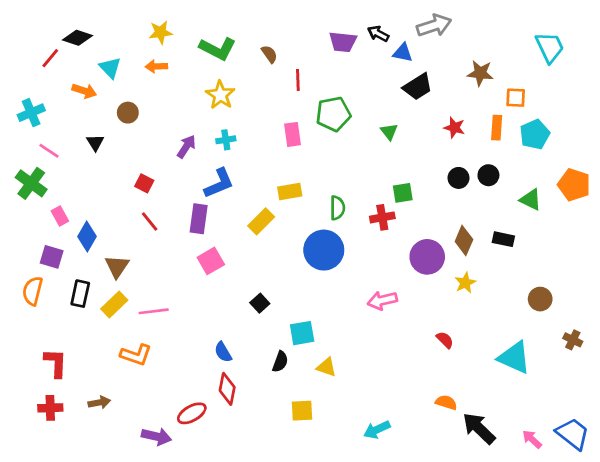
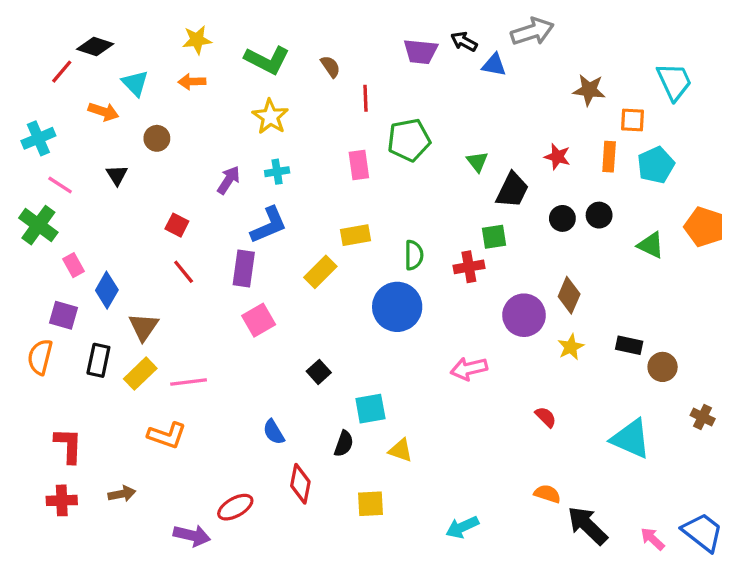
cyan trapezoid: (550, 47) -> (674, 82), moved
black trapezoid: (418, 87) -> (512, 190), moved, turned -32
black rectangle: (503, 239) -> (629, 345), moved
red diamond: (227, 389) -> (300, 484), moved

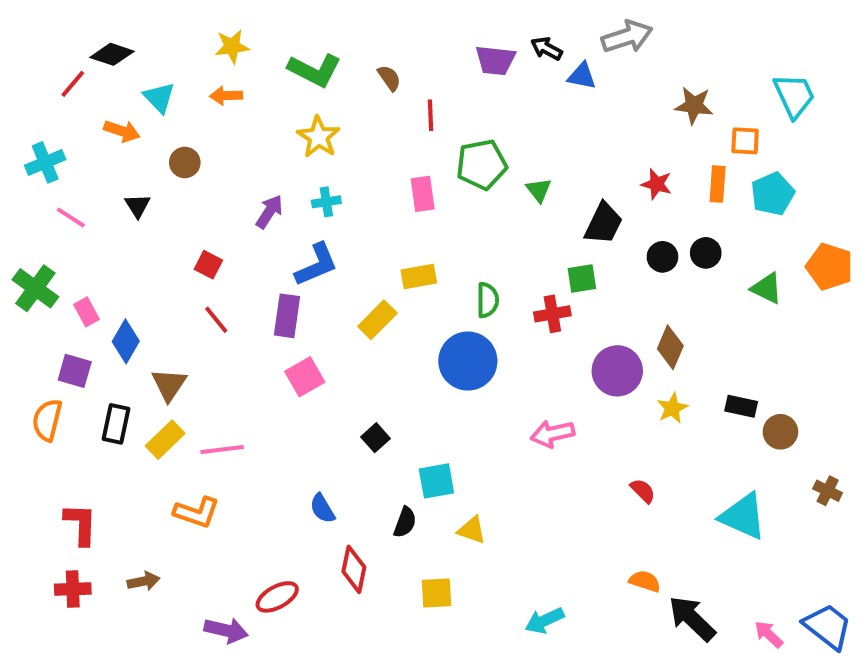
green triangle: (477, 162) -> (539, 190), moved
green cross: (38, 225) -> (35, 288), moved

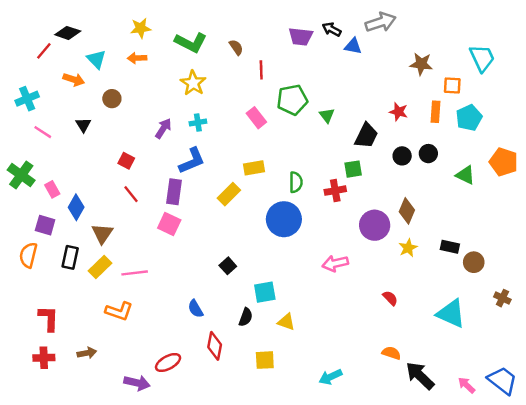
pink rectangle: (423, 194) -> (256, 118), turned -30
pink square: (305, 377) -> (169, 224), moved, turned -35

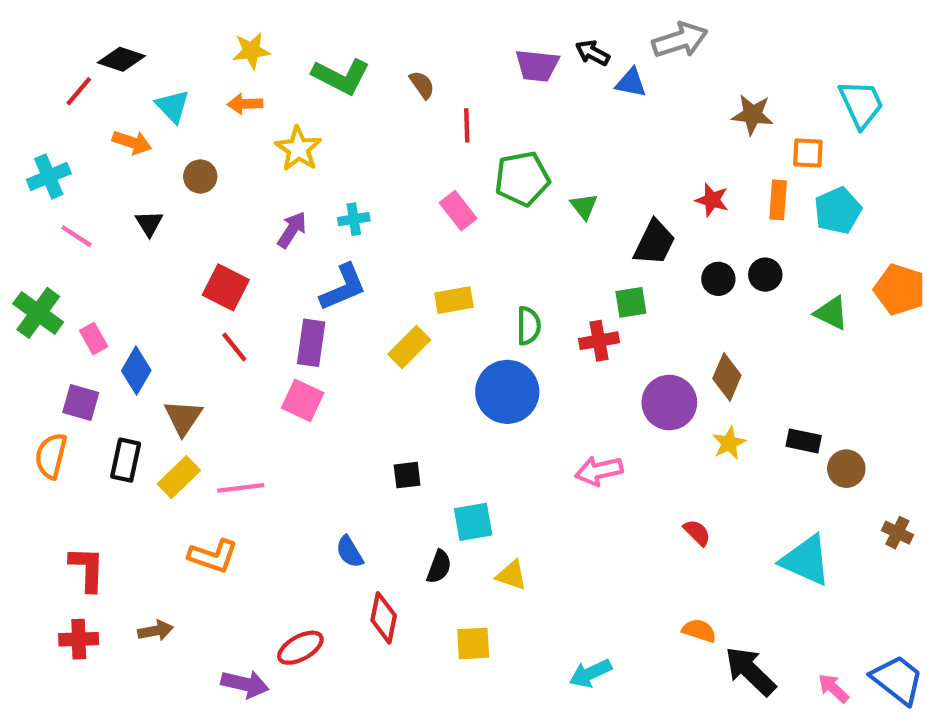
yellow star: (193, 83) -> (298, 149), moved
red square: (126, 161) -> (226, 287), size x1.5
black square: (228, 266) -> (407, 475), turned 35

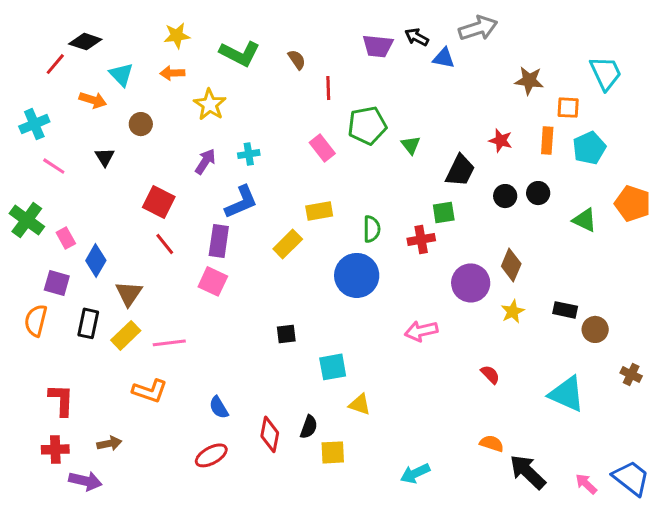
blue semicircle: (349, 552) -> (219, 407), moved
black semicircle: (439, 567) -> (309, 427), moved
purple arrow: (245, 684) -> (85, 481), moved

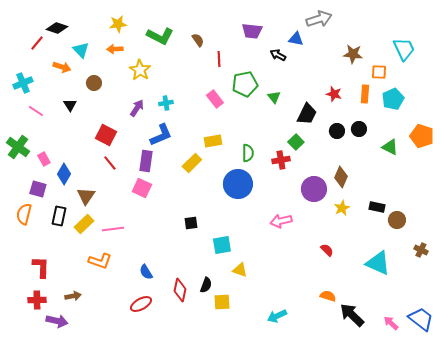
black arrow: (417, 37) -> (278, 55), moved
green square: (444, 213) -> (296, 142), turned -35

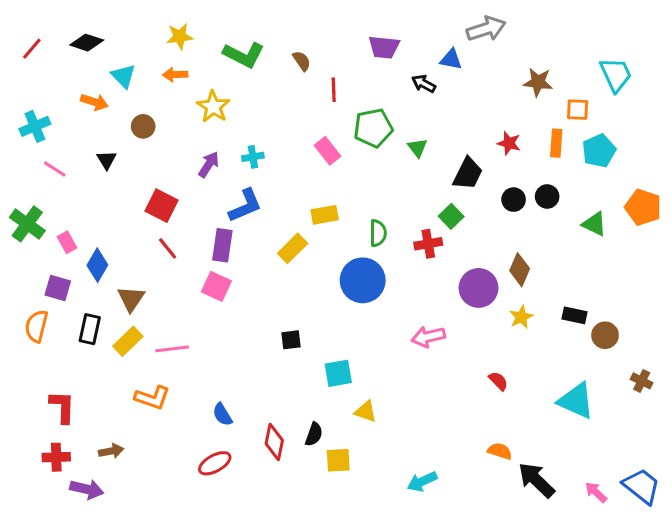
red line: (37, 43) -> (32, 49), moved

